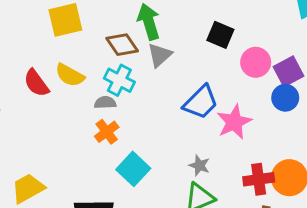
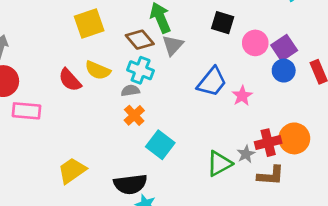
pink star: (234, 122) -> (242, 96), size x0.7
gray star: (199, 165) -> (246, 154), moved, turned 30

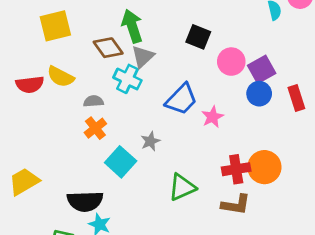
cyan cross: (141, 70) -> (127, 79), moved
red semicircle: (70, 80) -> (30, 85), turned -60
gray star: (246, 154) -> (150, 141), moved

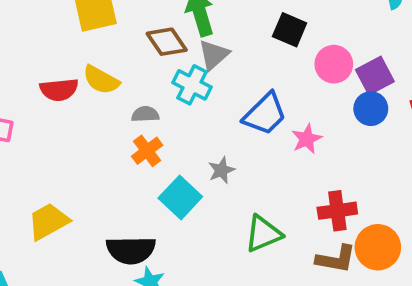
orange circle: (264, 167) -> (378, 247), moved

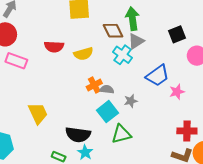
black square: (290, 30) -> (177, 34), turned 36
yellow semicircle: (101, 80) -> (83, 54), moved, turned -54
gray semicircle: (145, 114) -> (107, 89), moved
yellow trapezoid: (48, 221) -> (38, 113), turned 85
green triangle: (263, 234) -> (121, 134), moved

